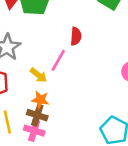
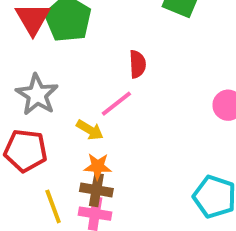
pink line: (58, 60) -> (116, 104), turned 30

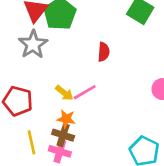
gray star: (37, 95) -> (33, 44), moved
pink line: (116, 104) -> (85, 92), moved

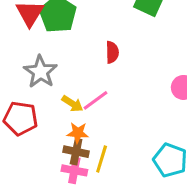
gray star: (33, 44) -> (40, 72), moved
yellow line: (31, 142) -> (102, 159), moved, turned 35

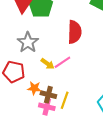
red semicircle: (112, 52) -> (75, 32), size x1.6
orange star: (78, 133) -> (34, 88), moved

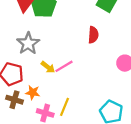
red semicircle: (75, 32) -> (93, 35), moved, size x0.7
brown cross: (48, 95) -> (14, 100), moved

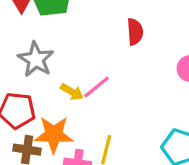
orange star: (33, 93) -> (54, 135), size x1.6

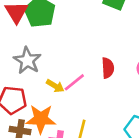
red semicircle: (135, 32) -> (108, 68), moved

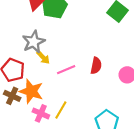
yellow arrow: (55, 86) -> (43, 57), moved

